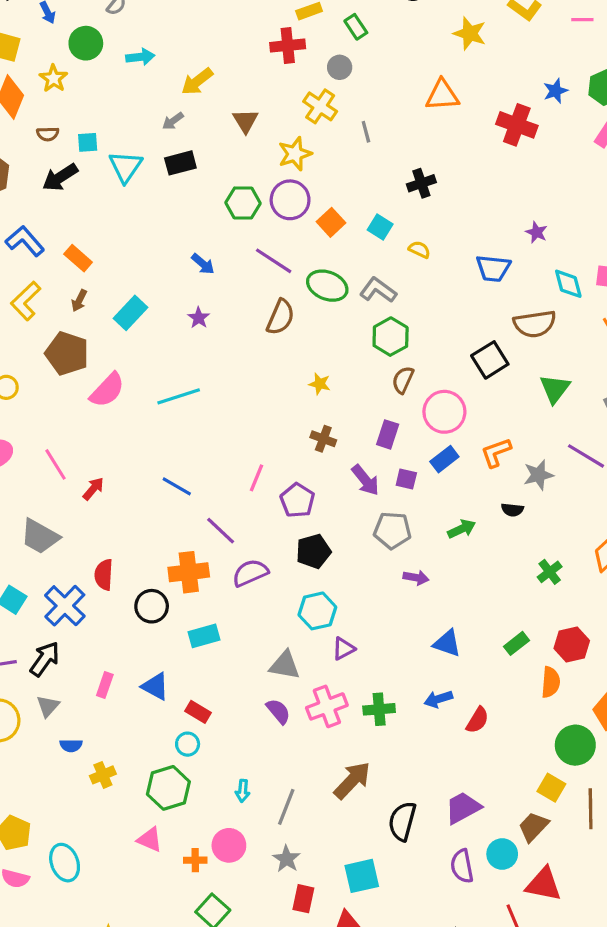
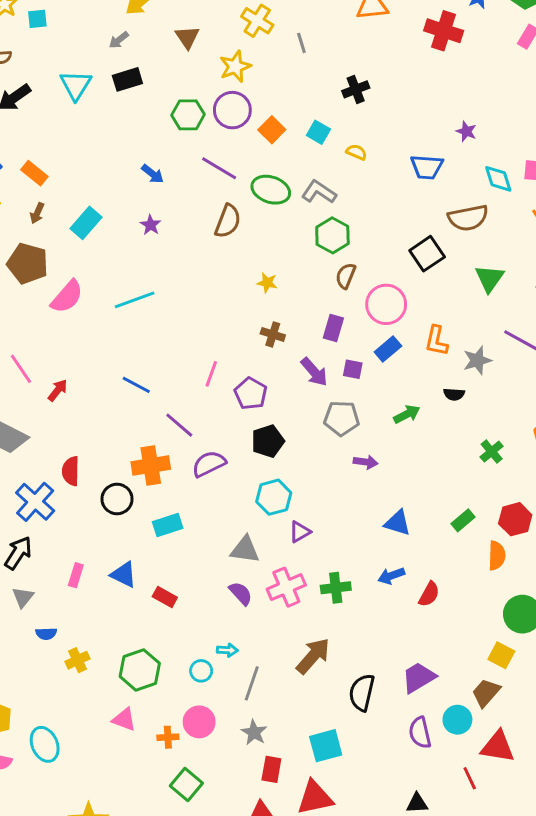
cyan square: (88, 142) -> (37, 19), moved
orange L-shape: (496, 453) -> (436, 341), turned -56
cyan circle: (188, 744) -> (201, 671), moved
cyan arrow: (243, 791) -> (227, 650), moved, turned -90

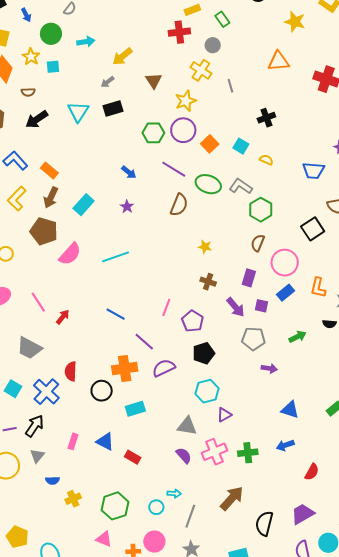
brown arrow: (37, 213) -> (51, 197), size x1.5
green hexagon: (332, 235) -> (261, 210), moved
red semicircle: (429, 594) -> (312, 472), moved

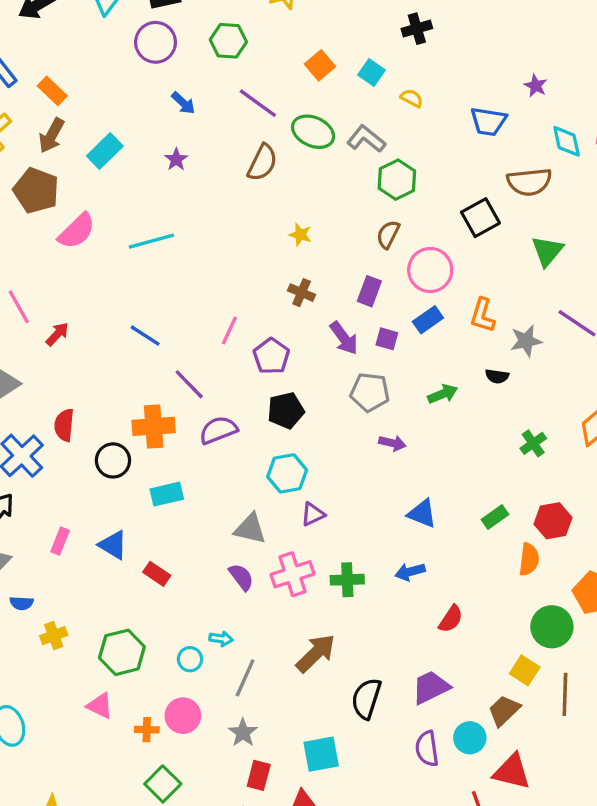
purple circle: (183, 130) -> (156, 42), moved

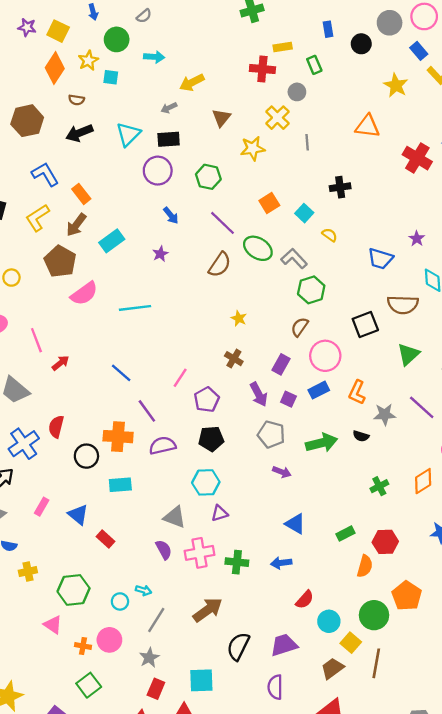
green arrow: (443, 394) -> (322, 443), size x1.5
cyan circle: (470, 738) -> (329, 621), moved

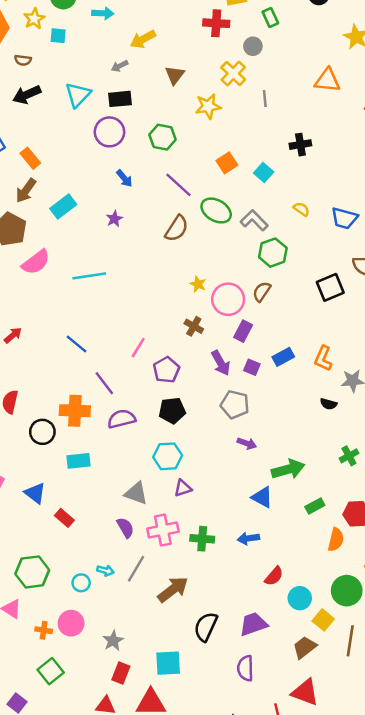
yellow semicircle: (330, 235) -> (301, 209), moved
pink circle: (325, 356) -> (228, 299), moved
green arrow: (322, 443) -> (288, 469), moved
gray line: (156, 620) -> (136, 569), moved

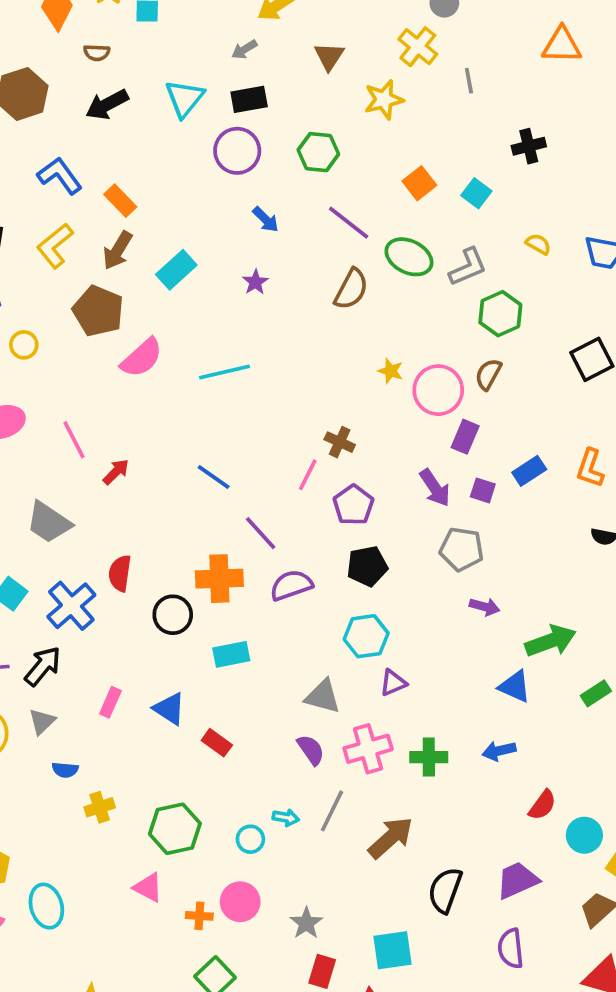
gray L-shape: (254, 220) -> (468, 267), turned 116
brown cross: (194, 326) -> (340, 442), moved

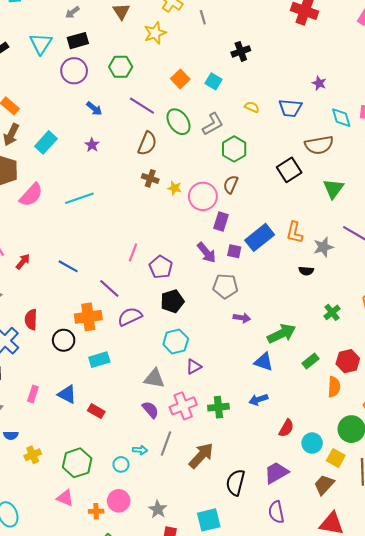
green ellipse: (409, 257) -> (178, 122), turned 35
brown cross: (340, 442) -> (150, 178), moved
blue rectangle: (529, 471) -> (260, 237), size x1.5
blue line: (214, 477) -> (68, 266), moved

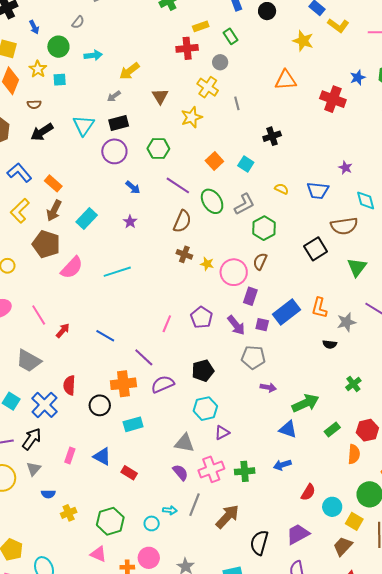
purple pentagon: (161, 267) -> (201, 317), moved

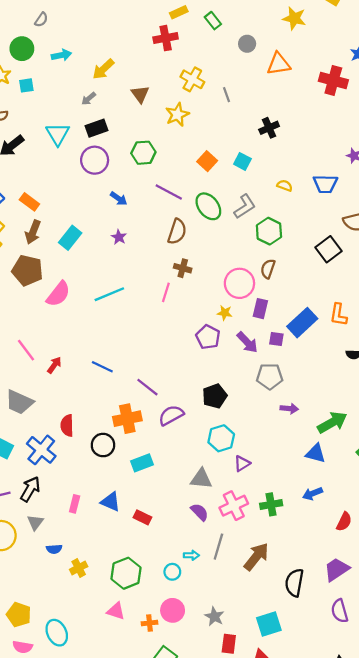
gray circle: (220, 62) -> (247, 44), moved
yellow star: (207, 264) -> (225, 313), moved
pink line: (167, 324) -> (166, 292), moved

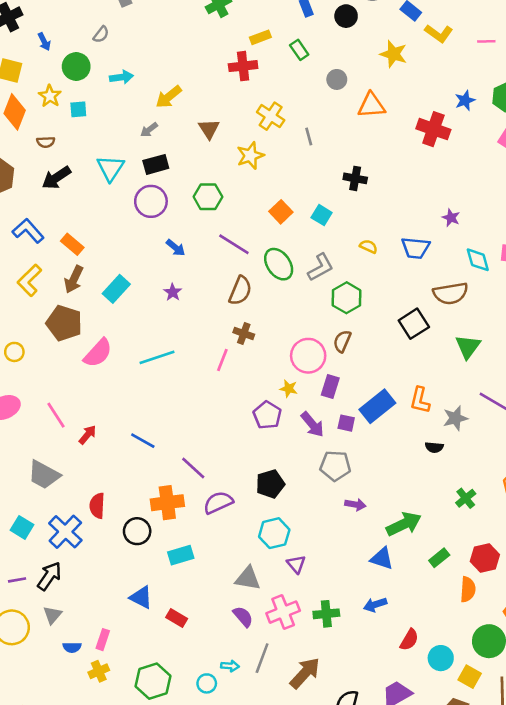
black cross: (269, 128) -> (355, 178), turned 30
purple triangle: (242, 463) -> (296, 564), turned -42
pink rectangle: (75, 504) -> (103, 640), moved

